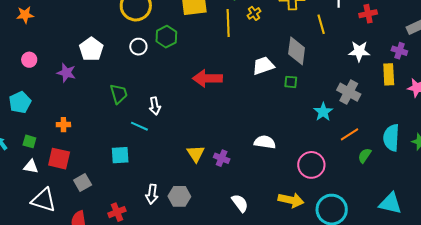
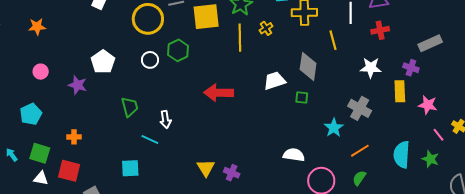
green square: (29, 141) -> (40, 153), size x1.5
white semicircle: (265, 142) -> (294, 155), moved
green semicircle: (365, 156) -> (359, 178), moved

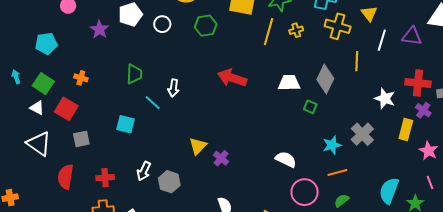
red cross: (380, 30) -> (418, 83), moved, size x1.4
white circle: (150, 60) -> (162, 24), moved
green trapezoid: (130, 107) -> (134, 74), moved
orange line: (360, 151) -> (337, 172), moved

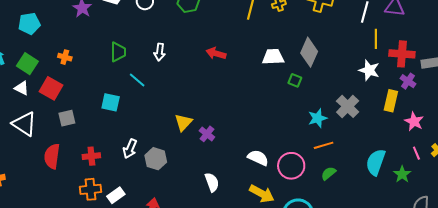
yellow line: (357, 61) -> (376, 39), moved
red arrow: (232, 78) -> (216, 53), size x0.7
white arrow: (173, 88) -> (160, 52), moved
white semicircle: (286, 159) -> (258, 158), moved

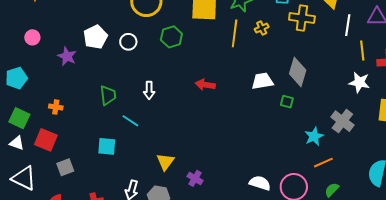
yellow triangle: (183, 122) -> (165, 162), moved
purple cross: (207, 134) -> (195, 178), moved

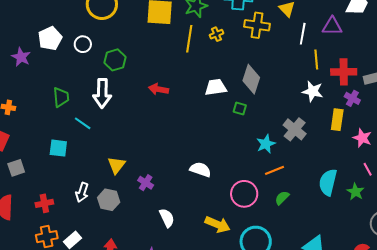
green hexagon: (171, 37) -> (115, 60), moved
white arrow: (149, 90) -> (102, 93), size x1.6
white semicircle: (260, 183) -> (200, 170), moved

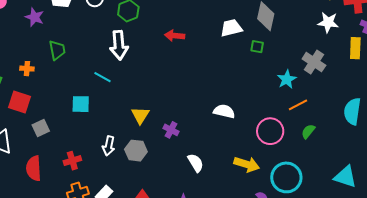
green trapezoid: (61, 97) -> (57, 50), moved

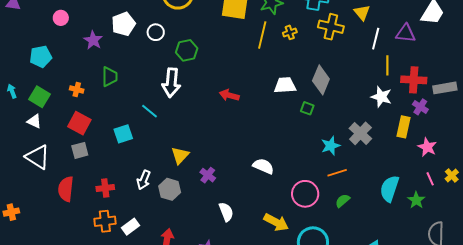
red arrow: (175, 36) -> (229, 95), moved
red square: (20, 102) -> (79, 123), moved
cyan square: (81, 104) -> (123, 134), turned -30

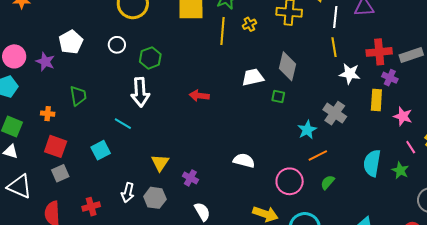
pink circle: (61, 18) -> (14, 56), moved, size x1.5
white pentagon: (124, 24) -> (71, 42), moved
purple star: (93, 40) -> (45, 62), moved
yellow line: (387, 65) -> (334, 47), moved
white semicircle: (226, 212) -> (202, 212), moved

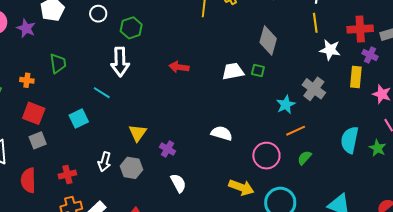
white trapezoid: (253, 77) -> (233, 71), moved

